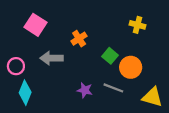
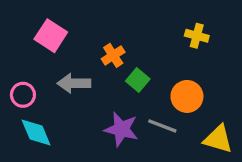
green square: (110, 56) -> (138, 80), moved
purple star: (85, 90) -> (121, 129), size x1.5
cyan diamond: (25, 93) -> (36, 132), turned -45

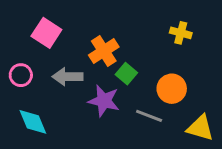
orange cross: (113, 55) -> (104, 51), size x1.4
pink circle: (23, 95) -> (21, 75), moved
purple star: (121, 129) -> (104, 101), moved

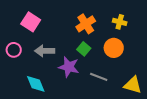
orange cross: (104, 51) -> (86, 24), moved
orange circle: (172, 89) -> (114, 48), moved
cyan diamond: (33, 122) -> (36, 84), moved

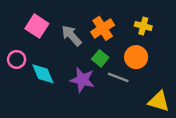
gray arrow: (45, 51) -> (72, 36), moved, turned 48
gray line: (99, 77) -> (118, 77), moved
cyan diamond: (36, 84) -> (43, 74), moved

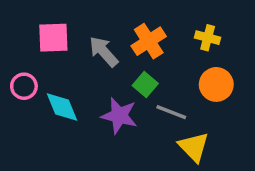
pink square: (37, 26) -> (53, 38), turned -35
orange circle: (136, 57) -> (216, 84), moved
yellow triangle: (159, 101) -> (194, 147), moved, turned 30

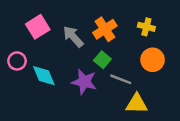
pink square: (53, 38) -> (38, 27), turned -30
yellow triangle: (194, 147) -> (137, 104), turned -45

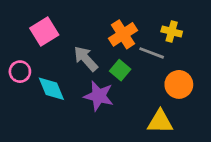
gray arrow: (73, 37) -> (86, 59), moved
orange circle: (153, 60) -> (179, 84), moved
gray line: (121, 79) -> (152, 53), moved

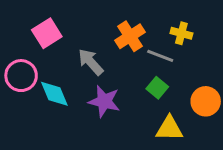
green square: (120, 70) -> (157, 88), moved
pink circle: (20, 72) -> (21, 76), size x1.4
orange circle: (179, 84) -> (206, 101), moved

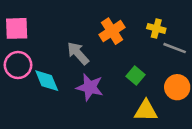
pink square: (47, 33) -> (17, 28), moved, turned 30
gray line: (160, 56) -> (175, 48), moved

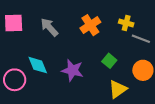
gray arrow: (78, 53) -> (49, 27), moved
pink circle: (18, 65) -> (15, 80), moved
yellow triangle: (146, 111) -> (118, 89), turned -36

